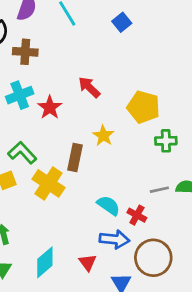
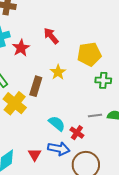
yellow pentagon: (143, 107) -> (89, 54), turned -30
red triangle: (88, 262) -> (35, 155), moved

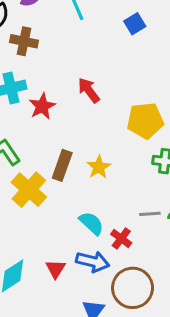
yellow star: (58, 72) -> (99, 167), moved

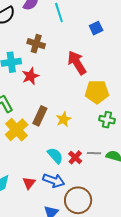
brown cross: (24, 41) -> (36, 44), moved
red arrow: (89, 90) -> (77, 63), moved, size x1.4
red cross: (121, 238) -> (75, 157), moved

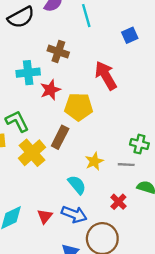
yellow pentagon: (97, 92) -> (79, 107), moved
yellow star: (64, 119) -> (94, 161), moved
gray line: (94, 153) -> (126, 165), moved
red cross: (75, 157) -> (118, 202), moved

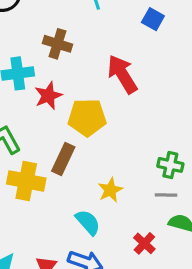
blue square: (130, 35) -> (153, 19), turned -35
yellow cross: (32, 153) -> (26, 181), turned -36
gray line: (126, 165) -> (166, 195), moved

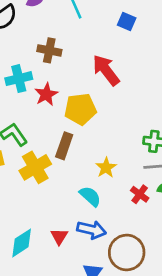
yellow cross: (26, 181) -> (35, 167), turned -36
red cross: (144, 243) -> (140, 194), moved

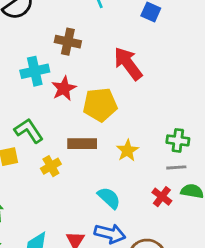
brown rectangle: (64, 146) -> (82, 144), turned 70
yellow cross: (35, 167) -> (51, 166), size x0.6
yellow star: (106, 168) -> (127, 150), moved

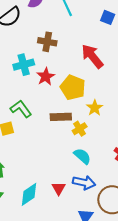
yellow pentagon: (100, 105) -> (73, 88), turned 30
yellow star: (127, 150) -> (95, 108), moved
yellow cross: (51, 166) -> (80, 129), moved

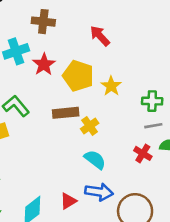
red arrow: (92, 56) -> (100, 36), size x0.7
yellow star: (95, 108) -> (111, 86), moved
red triangle: (59, 188) -> (68, 201), turned 32

